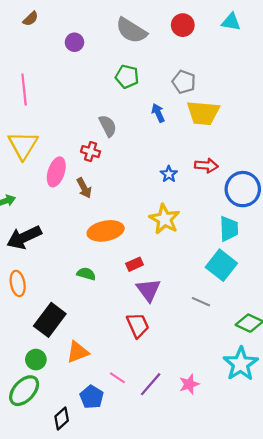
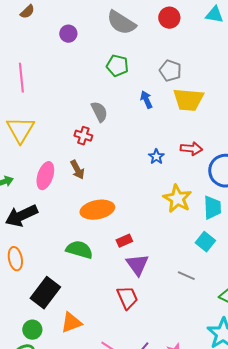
pink ellipse: (56, 172) -> (45, 176), moved
yellow star: (165, 219) -> (177, 199), moved
cyan square: (221, 265) -> (205, 242), size x0.7
green semicircle: (86, 274) -> (79, 250), size x1.5

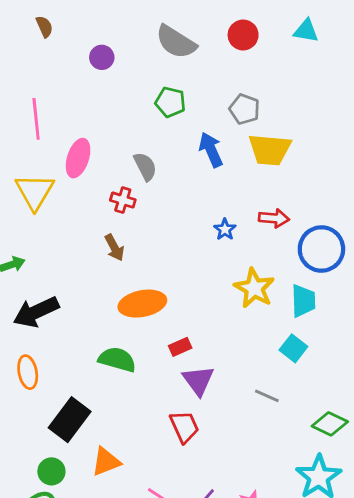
brown semicircle: (27, 12) -> (44, 27), turned -70
blue arrow: (146, 100) -> (211, 150), size x1.4
pink ellipse: (45, 176) -> (78, 158), moved

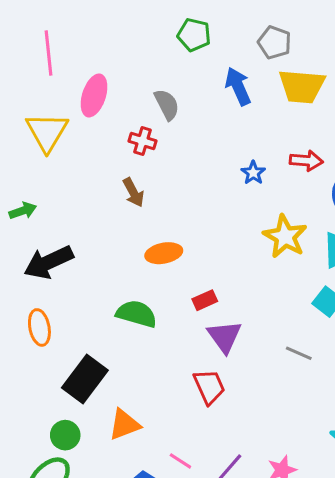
orange ellipse: (142, 304) -> (164, 253), size x0.7

